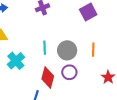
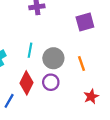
orange line: (93, 50) -> (81, 63), turned -32

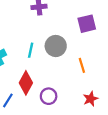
gray circle: (53, 58) -> (56, 46), moved
purple circle: (51, 82) -> (49, 96), moved

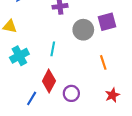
gray circle: (56, 46) -> (83, 30), moved

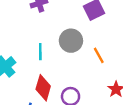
gray circle: (83, 30) -> (71, 41), moved

